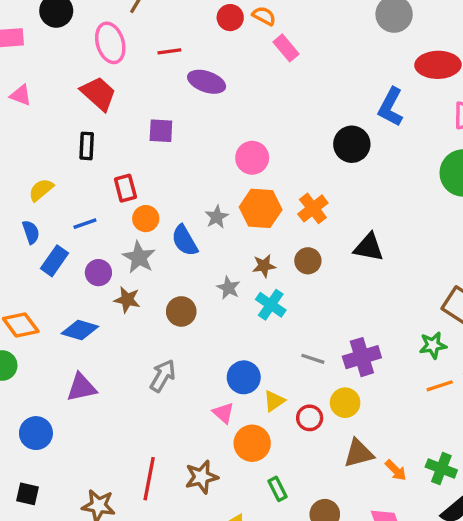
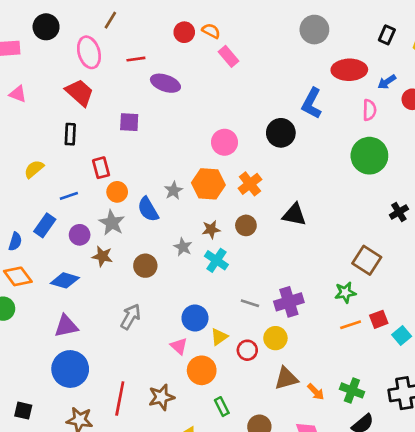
pink circle: (252, 158) -> (224, 142), moved
blue semicircle: (31, 232) -> (15, 242), moved, turned 36
blue circle: (36, 433) -> (70, 369), moved, size x1.4

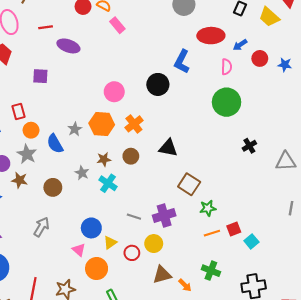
brown square: (367, 260) -> (189, 184), moved
green cross: (352, 390) -> (211, 271), moved

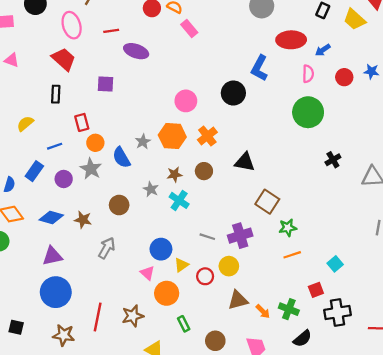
red circle: (260, 58) -> (344, 77), moved
brown star: (20, 180) -> (83, 220), moved
red square: (234, 229) -> (316, 290), moved
green cross: (211, 271) -> (289, 309), moved

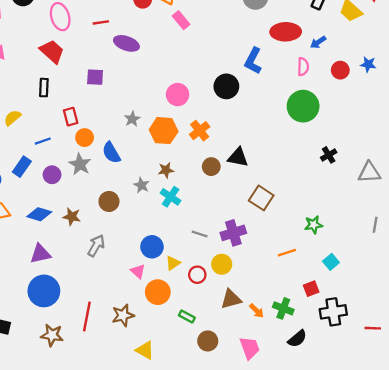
gray star: (143, 142) -> (132, 119), moved
brown circle: (204, 171) -> (211, 167), moved
green star: (288, 228) -> (314, 225), moved
green rectangle: (184, 324) -> (187, 317), moved, turned -35

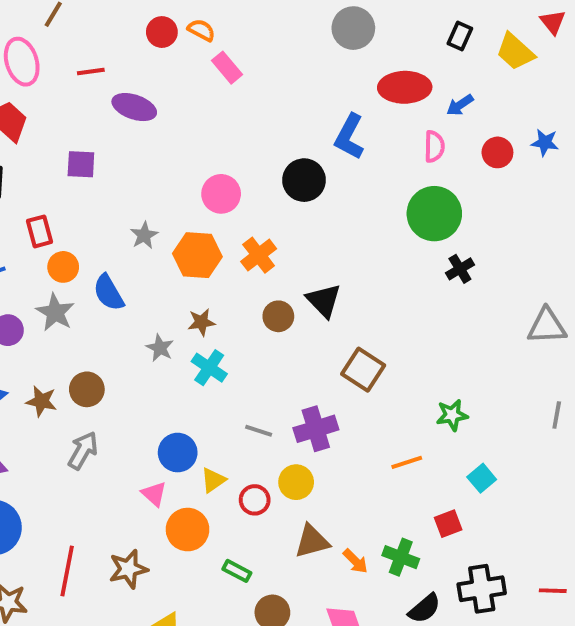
black cross: (329, 155) -> (460, 269), moved
black triangle: (238, 157) -> (324, 301), turned 35
brown circle: (109, 201) -> (87, 389), moved
black cross: (333, 312) -> (482, 589), moved

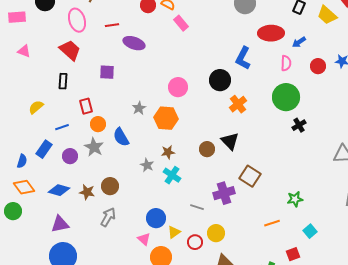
orange cross: (259, 255) -> (238, 104), moved
purple cross: (316, 429) -> (224, 193), moved

